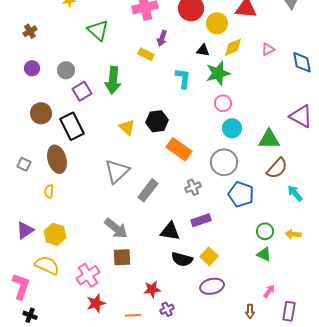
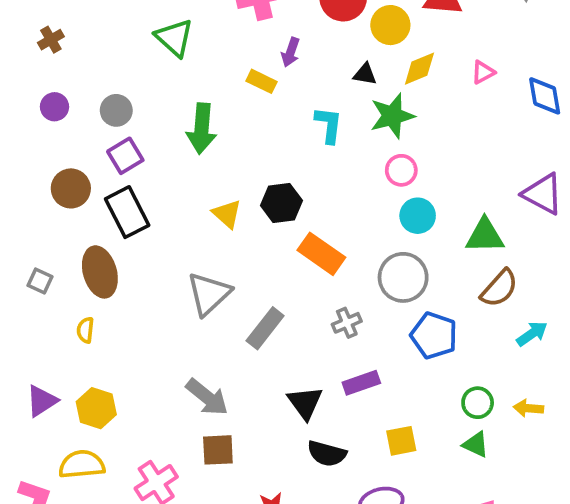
purple square: (82, 91) -> (125, 156), moved
cyan arrow: (295, 193) -> (532, 334), turned 96
black triangle: (170, 231) -> (305, 403), turned 45
yellow square: (209, 256) -> (401, 441), moved, turned 36
yellow semicircle: (47, 265) -> (82, 464), turned -30

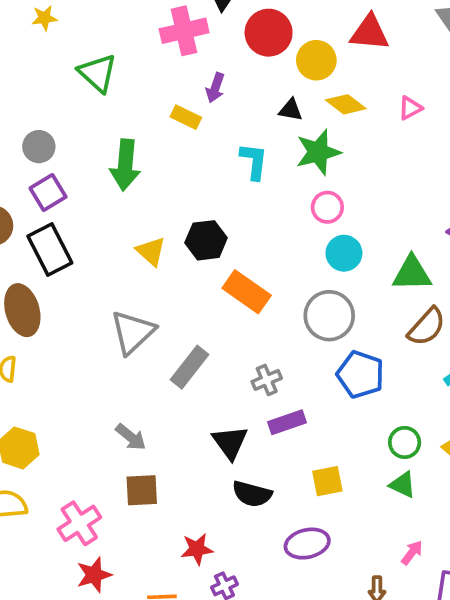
yellow diamond: (419, 69) -> (346, 104), turned 60
gray cross: (347, 323) -> (267, 380), moved
gray arrow: (207, 397) -> (131, 437), size x0.7

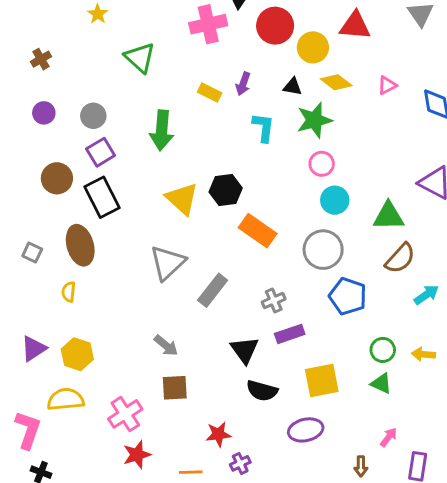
yellow star: (44, 18) -> (98, 14), turned -30
purple arrow: (215, 88) -> (243, 84), moved
yellow triangle: (151, 251) -> (182, 199), size x1.4
yellow square: (327, 481) -> (322, 380), size x1.4

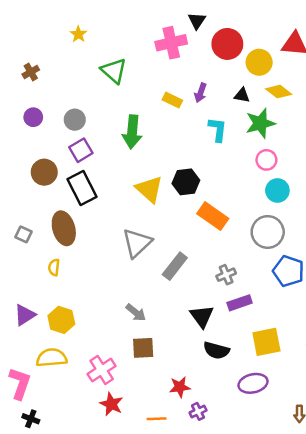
red star: (137, 455) -> (111, 404), turned -30

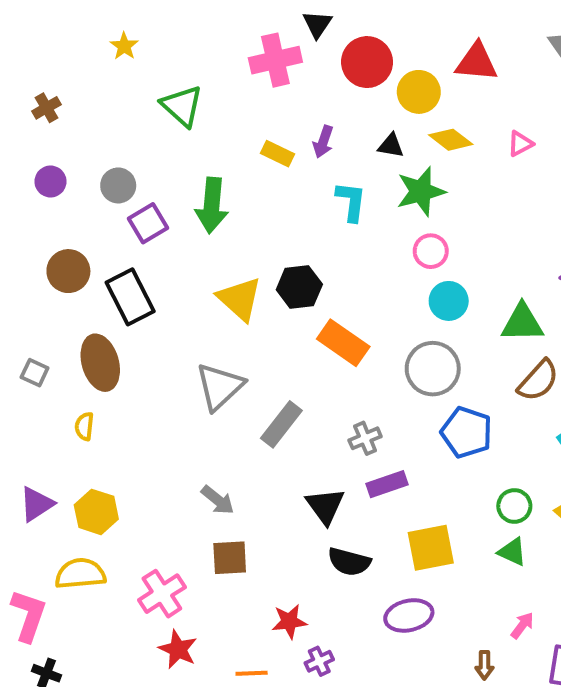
purple square: (81, 150) -> (148, 223), moved

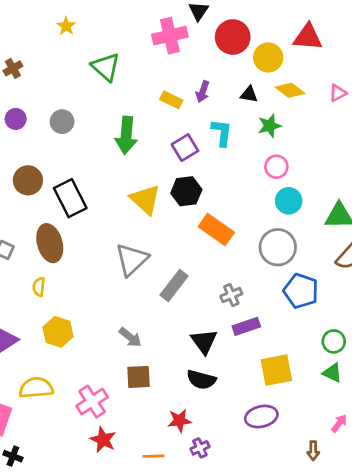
green star: (421, 191) -> (270, 126), size x0.7
purple square: (148, 223) -> (185, 148), moved
yellow hexagon: (96, 512) -> (58, 332), moved
black semicircle: (349, 562) -> (201, 380), moved

